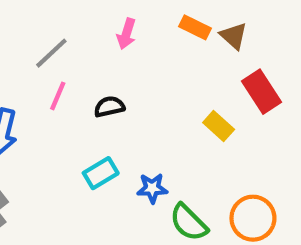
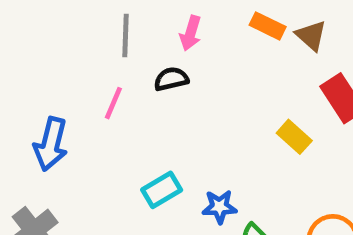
gray line: (51, 53) -> (125, 36), moved, turned -45
black semicircle: (109, 107) -> (171, 79), moved

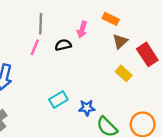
pink arrow: (191, 33) -> (82, 30), moved
brown triangle: (311, 36) -> (120, 41), moved, turned 35
pink line: (113, 103) -> (35, 47), moved

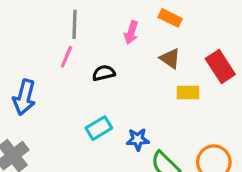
brown triangle: (120, 41) -> (170, 58), moved, turned -42
black semicircle: (63, 45) -> (104, 73), moved
yellow rectangle: (124, 73) -> (188, 92), turned -42

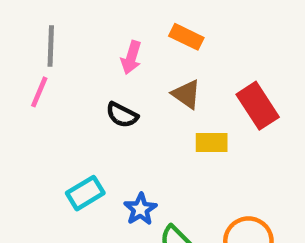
black semicircle: (104, 73) -> (122, 115), moved, turned -140
blue star: (138, 139) -> (140, 209), turned -30

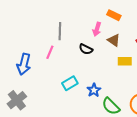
gray line: (51, 46) -> (60, 31), moved
pink arrow: (131, 57) -> (97, 29), moved
pink line: (39, 92) -> (50, 52), moved

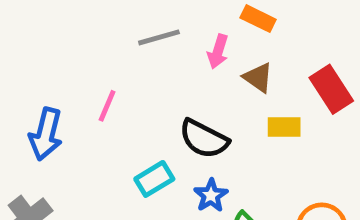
gray line: (60, 31) -> (159, 37), moved, turned 72
black semicircle: (86, 49) -> (204, 139), moved, size x1.5

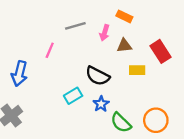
brown triangle: (258, 77) -> (124, 46), turned -42
pink line: (107, 106) -> (50, 50), moved

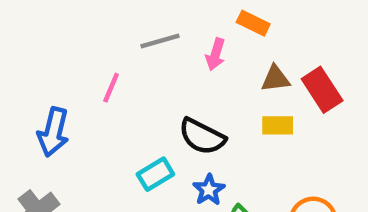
brown triangle: (124, 46) -> (275, 79), moved

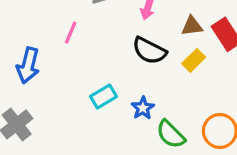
yellow rectangle: (278, 125) -> (194, 60), turned -45
black semicircle: (202, 136) -> (149, 51), moved

